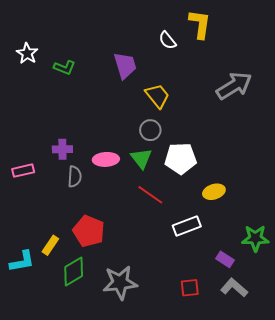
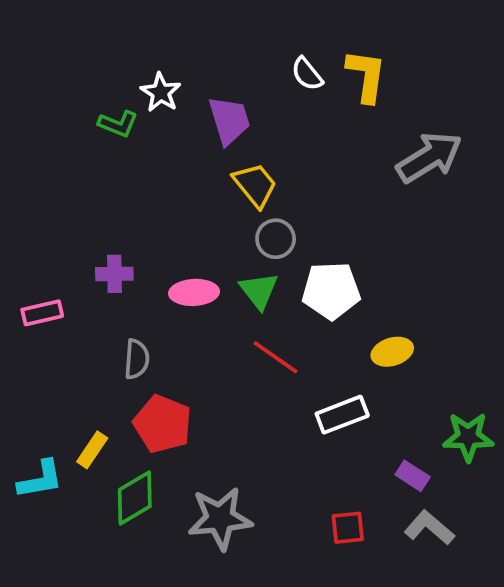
yellow L-shape: (200, 24) -> (366, 76), moved
white star: (27, 53) -> (161, 92), moved
yellow trapezoid: (157, 96) -> (255, 185), moved
gray semicircle: (75, 177) -> (137, 359), moved

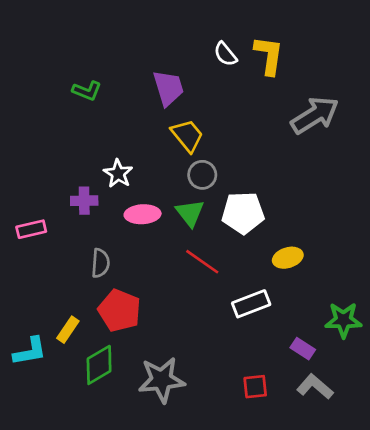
white star: (161, 92) -> (118, 174), moved

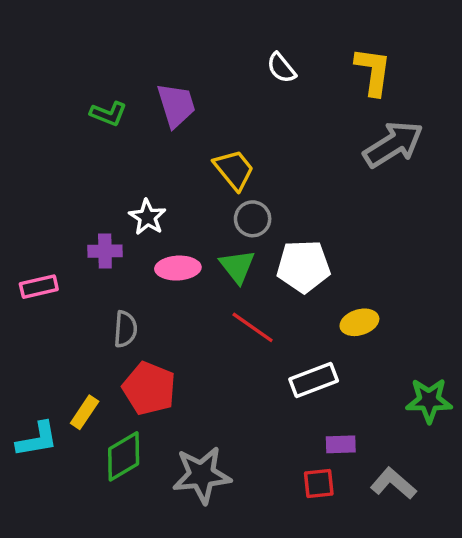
yellow L-shape: (269, 55) -> (373, 71), moved
purple trapezoid: (168, 88) -> (176, 105), moved
purple rectangle: (303, 349) -> (341, 444), moved, turned -35

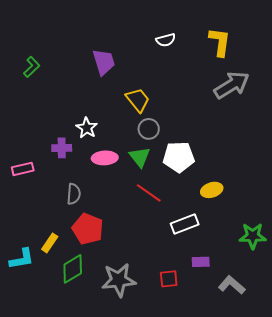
white semicircle: (281, 68) -> (166, 40), turned -66
green L-shape: (108, 114) -> (32, 67), moved, turned -65
red square: (319, 483) -> (169, 279), moved

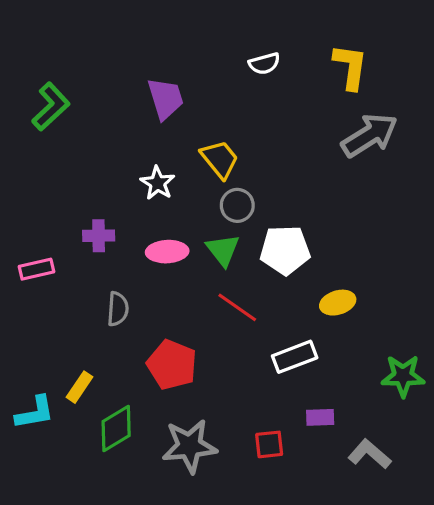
green L-shape: (32, 67) -> (51, 107), size x1.4
white star: (87, 128) -> (158, 183), moved
red pentagon: (88, 229) -> (172, 365), moved

